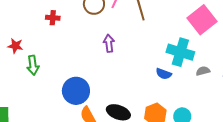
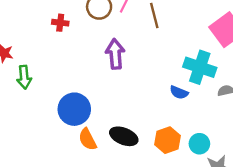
red cross: (53, 18) -> (60, 23), moved
purple arrow: (109, 43) -> (115, 54), size x1.4

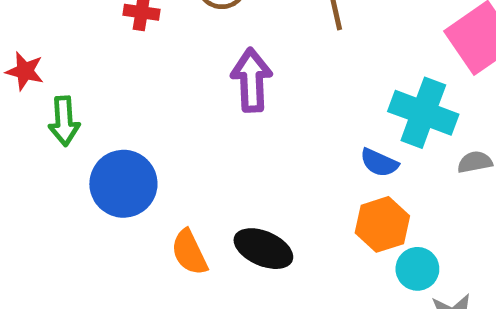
blue circle: (74, 109) -> (123, 184), moved
orange hexagon: (168, 140) -> (382, 224), moved

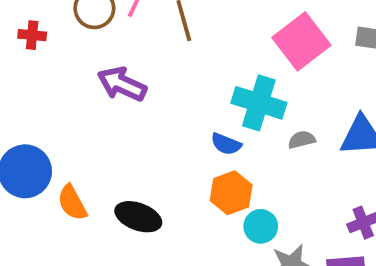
purple arrow: (252, 80) -> (122, 84), turned -60
orange semicircle: (189, 252) -> (72, 203), moved

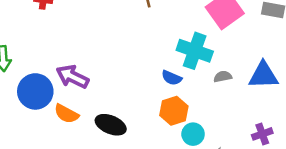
purple arrow: (122, 84) -> (72, 77), moved
orange semicircle: (72, 203) -> (66, 114), turned -35

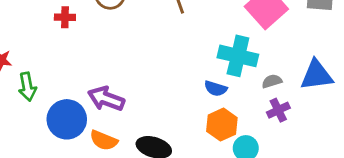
purple cross: (262, 134) -> (278, 110), moved

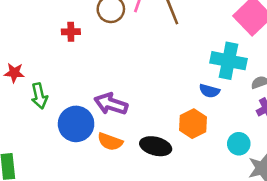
orange hexagon: (222, 125) -> (193, 124), moved

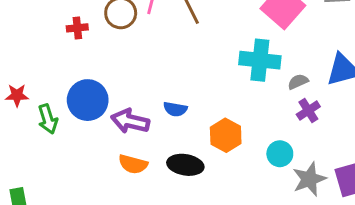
red cross: (71, 32) -> (77, 28), moved
blue semicircle: (209, 91) -> (175, 109), moved
blue circle: (76, 124) -> (88, 100), moved

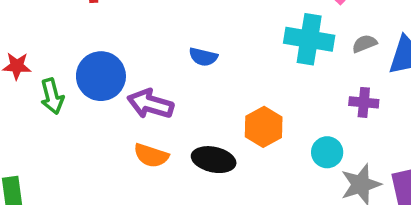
gray semicircle: (298, 82) -> (365, 44), moved
blue semicircle: (175, 109) -> (203, 57), moved
purple cross: (308, 110) -> (364, 102), turned 35

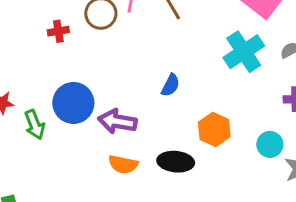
cyan cross: (309, 39) -> (244, 52), turned -36
blue semicircle: (203, 57) -> (170, 85), moved, turned -70

